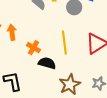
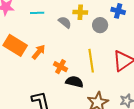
orange arrow: (12, 32) -> (39, 52), turned 49

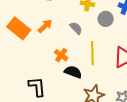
gray semicircle: (65, 22) -> (76, 28), moved
orange arrow: (39, 52) -> (45, 26), moved

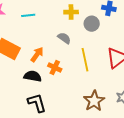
orange arrow: (45, 26) -> (37, 55), moved
black semicircle: (73, 72) -> (33, 76), moved

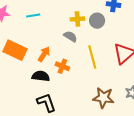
yellow cross: (71, 12) -> (77, 19), moved
brown star: (94, 101) -> (103, 98), turned -30

